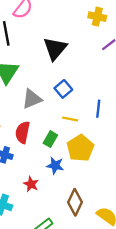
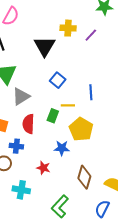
yellow cross: (97, 17) -> (68, 28), moved
gray triangle: (32, 99) -> (21, 97), moved
green rectangle: (50, 139) -> (53, 116), moved

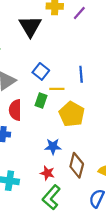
blue square: (58, 80) -> (41, 71), moved
blue star: (62, 148) -> (53, 146), moved
red star: (43, 168) -> (47, 173), moved

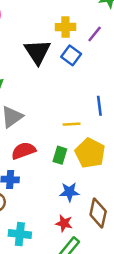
blue square: (41, 71) -> (71, 55), moved
green rectangle: (41, 100) -> (60, 155), moved
red semicircle: (15, 110) -> (23, 151), turned 72

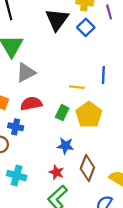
purple line: (95, 34) -> (109, 12), turned -64

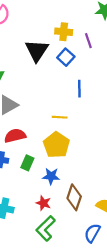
blue line: (103, 75) -> (79, 89), moved
green rectangle: (62, 113) -> (27, 163), moved
yellow pentagon: (89, 115) -> (56, 145), moved

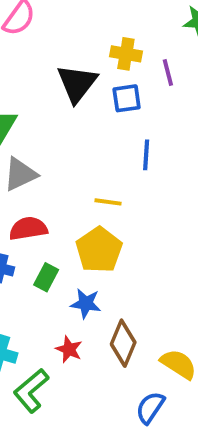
blue square: (66, 57) -> (127, 98), turned 35
green L-shape: (46, 228) -> (31, 391), moved

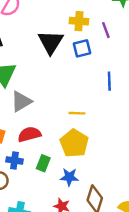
blue line: (146, 155) -> (109, 81), moved

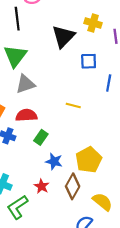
blue square: (82, 48) -> (89, 61), moved
yellow pentagon: (74, 143) -> (89, 160), moved
green rectangle: (43, 163) -> (41, 137), moved

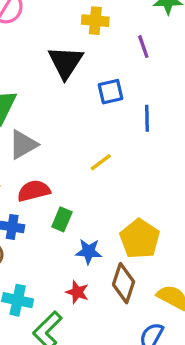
yellow cross: (93, 23) -> (95, 21), moved
yellow line: (73, 105) -> (101, 162), turned -40

